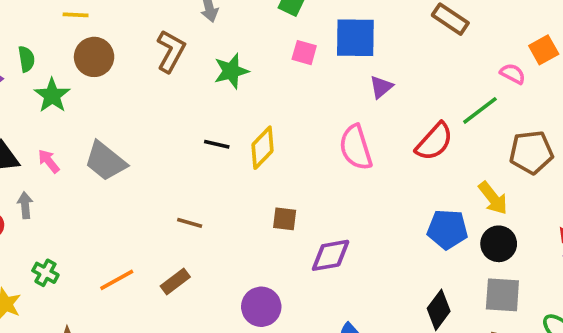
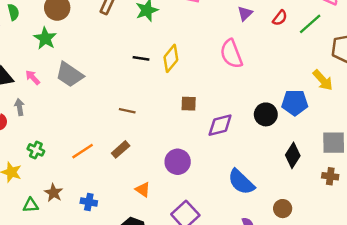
green star: (52, 95) -> (45, 38), moved
red semicircle: (434, 142) -> (280, 18), moved, size x0.6
black circle: (499, 244) -> (266, 114), moved

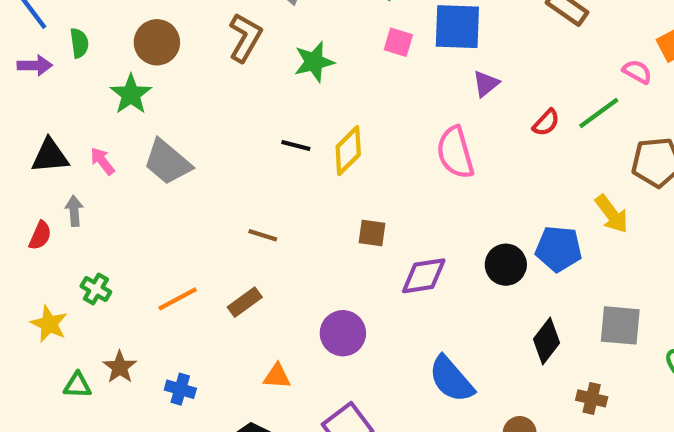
red semicircle: (280, 18) -> (546, 123), moved
brown cross: (330, 176) -> (592, 398), moved
orange triangle: (143, 189) -> (277, 376), turned -35

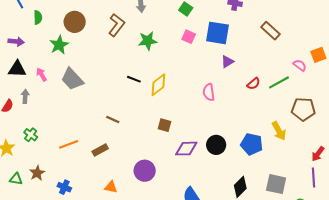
purple arrow: (35, 65) -> (16, 42), moved
pink semicircle: (455, 152) -> (209, 92), size x0.7
black circle: (506, 265) -> (216, 145), moved

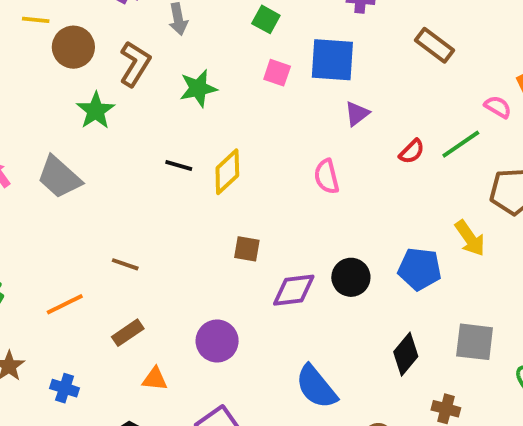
brown circle: (75, 22) -> (73, 47), moved
green star: (59, 45) -> (96, 111), moved
brown line: (113, 120) -> (125, 264), moved
brown rectangle: (100, 150) -> (128, 333), moved

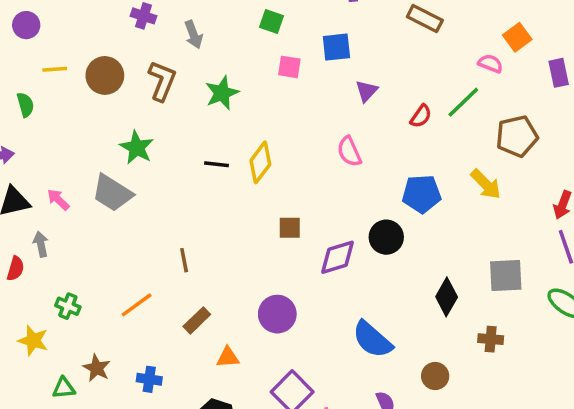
yellow line: (36, 20) -> (55, 69), moved
blue square: (332, 60) -> (336, 47), size x0.7
green star: (96, 111) -> (137, 148), moved
brown line: (125, 264) -> (184, 260), turned 70
blue pentagon: (420, 269) -> (422, 194), moved

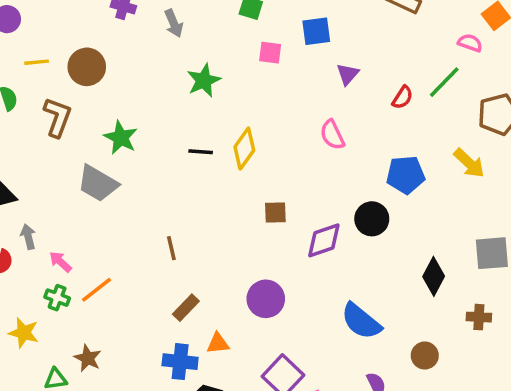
brown L-shape: (162, 81) -> (57, 117), moved
pink arrow: (58, 200) -> (60, 262), moved
orange line: (137, 305) -> (97, 290), moved
blue cross: (149, 379) -> (180, 362), moved, size x1.4

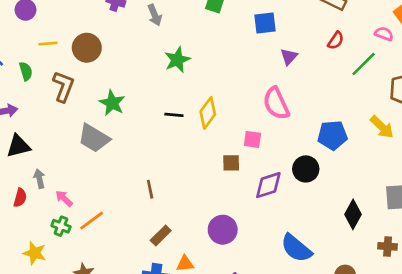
pink square: (270, 53) -> (252, 139), moved
red semicircle: (402, 97) -> (336, 41), moved
pink semicircle: (332, 135) -> (276, 103), size x1.4

